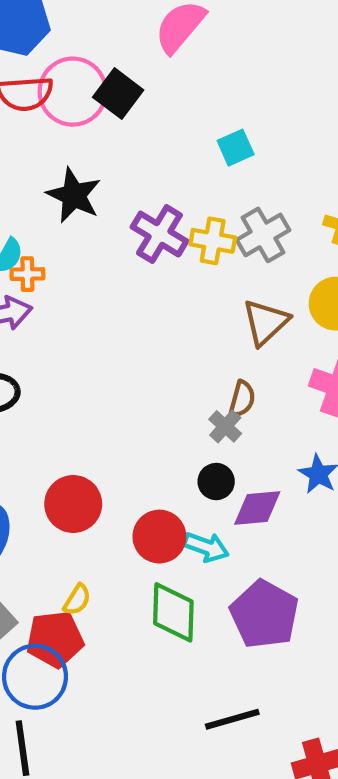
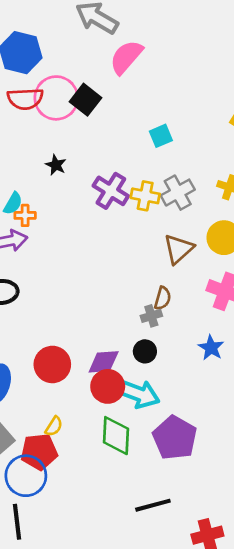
black star: (74, 195) -> (56, 165), size x0.6
gray cross: (225, 426) -> (151, 316), turned 30
purple diamond: (257, 508) -> (104, 362), moved
cyan arrow: (206, 547) -> (138, 394), size x1.5

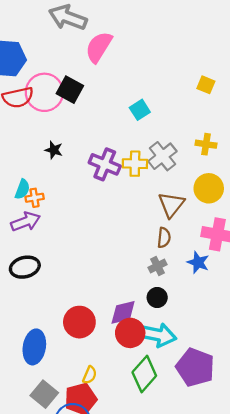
brown semicircle: (163, 298) -> (164, 238), moved
blue star: (211, 348) -> (198, 262), moved
green diamond: (116, 436) -> (144, 374), turned 48

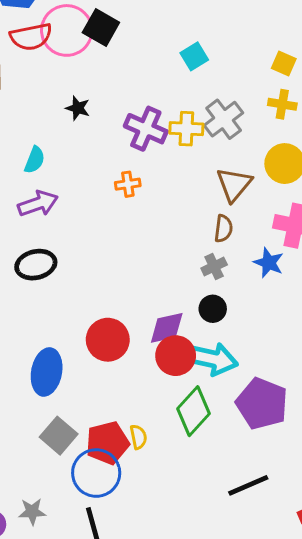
yellow square: (206, 85) -> (284, 64), moved
orange cross: (35, 198) -> (128, 184), moved
yellow semicircle: (90, 375) -> (138, 437), moved, turned -36

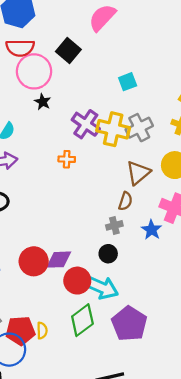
pink circle: (67, 30) -> (34, 71), moved
yellow cross: (186, 129) -> (113, 129), size x1.4
purple diamond: (167, 328) -> (59, 260), moved

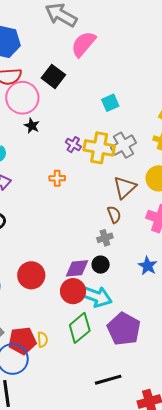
purple cross: (86, 124) -> (73, 145), size x0.6
brown semicircle: (125, 201) -> (114, 215), turned -36
blue star: (152, 230) -> (148, 266), moved
purple diamond: (59, 260) -> (77, 268), moved

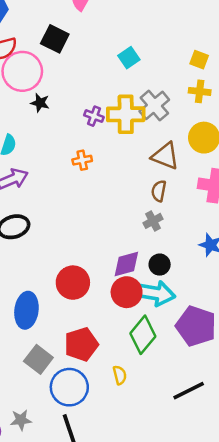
brown triangle: (125, 187) -> (165, 156), turned -45
brown semicircle: (114, 215) -> (159, 191), turned -138
black circle: (101, 265) -> (160, 265), moved
yellow semicircle: (42, 340) -> (120, 375), moved
red pentagon: (22, 341) -> (81, 344), moved

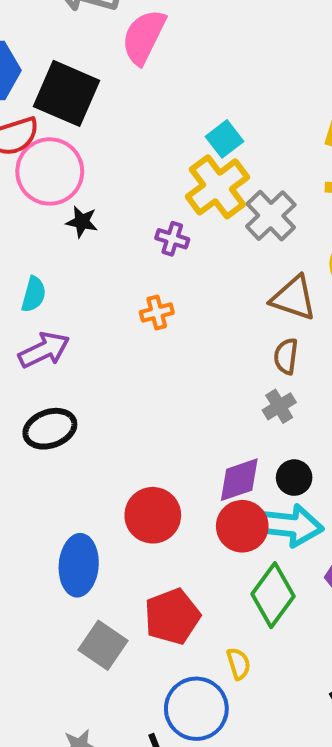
black square: (55, 39) -> (67, 93), moved, size x1.4
yellow cross: (126, 114) -> (217, 187), moved, turned -33
blue circle: (69, 387) -> (196, 709), moved

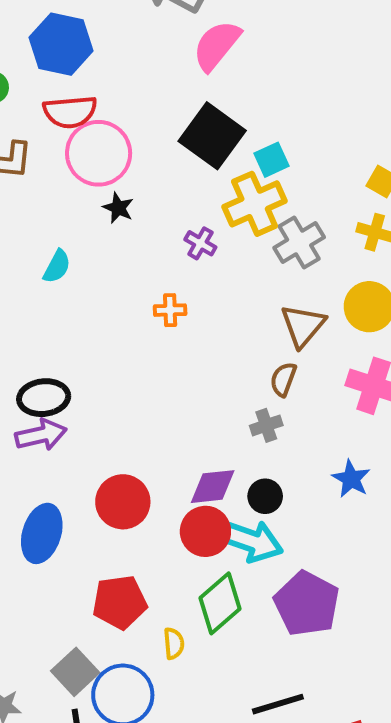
black square: (67, 93) -> (212, 136), moved
brown triangle: (293, 298) -> (303, 326), turned 39
purple arrow: (44, 350) -> (41, 435), moved
gray square: (103, 645) -> (75, 672), moved
yellow semicircle: (239, 664) -> (174, 643), moved

